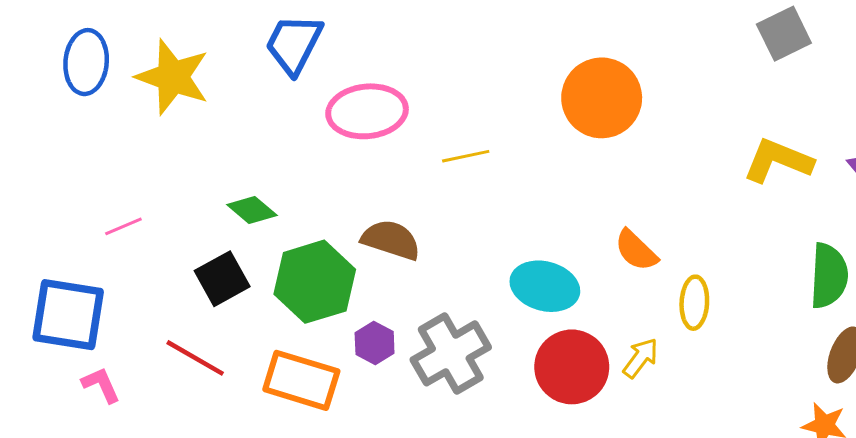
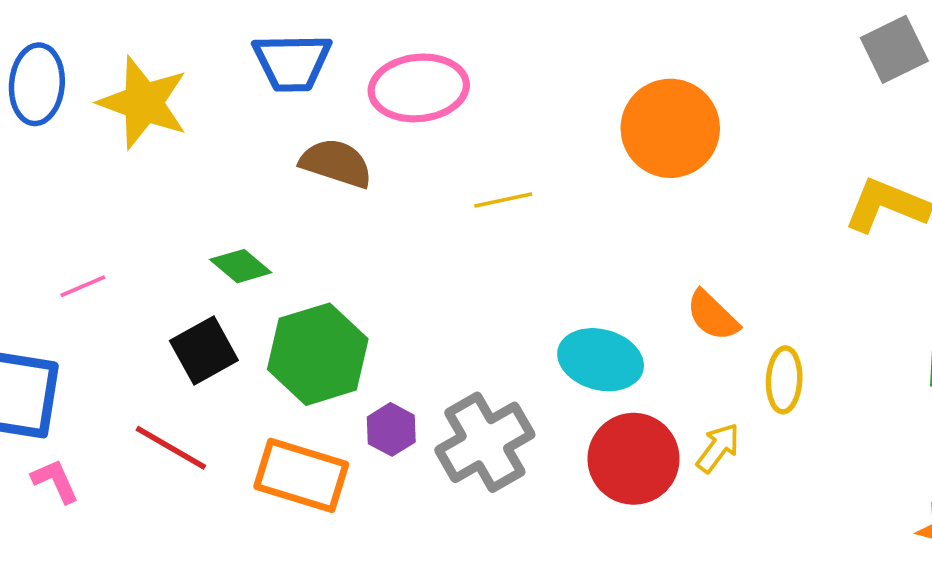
blue trapezoid: (294, 44) -> (292, 62), turned -118
pink ellipse: (367, 111) -> (419, 88), moved
brown semicircle: (391, 240) -> (336, 163), moved

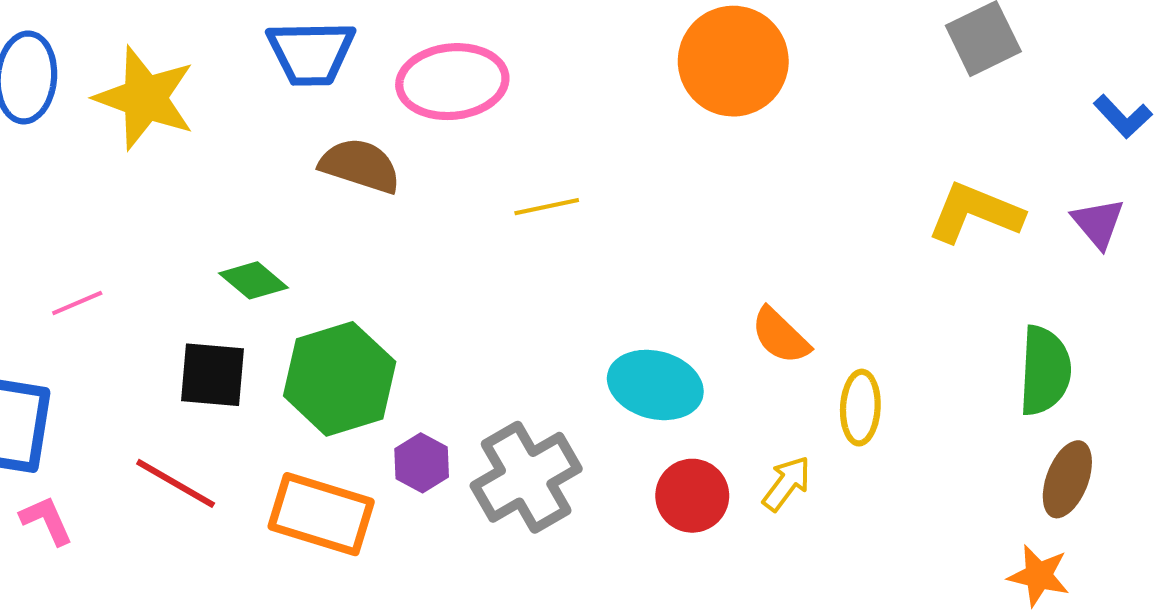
orange circle: (670, 128) -> (733, 61), moved
black square: (204, 350) -> (213, 375), turned 34
red circle: (634, 459) -> (692, 496), size x0.7

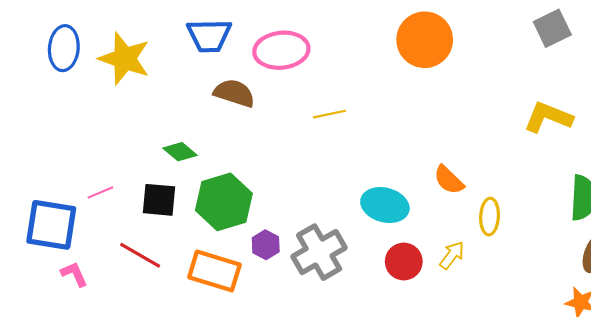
pink line: (77, 303) -> (100, 192), moved

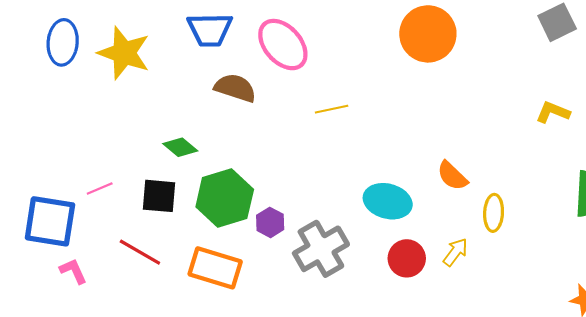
pink ellipse: (281, 50) -> (283, 45), turned 54
yellow L-shape: (548, 117) -> (553, 112), size x0.7
purple hexagon: (266, 245) -> (270, 222), moved

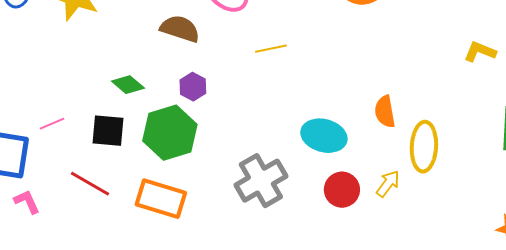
orange semicircle: (452, 176) -> (385, 112), turned 36
yellow ellipse: (494, 213) -> (424, 147), size x1.4
purple hexagon: (270, 222) -> (193, 87), moved

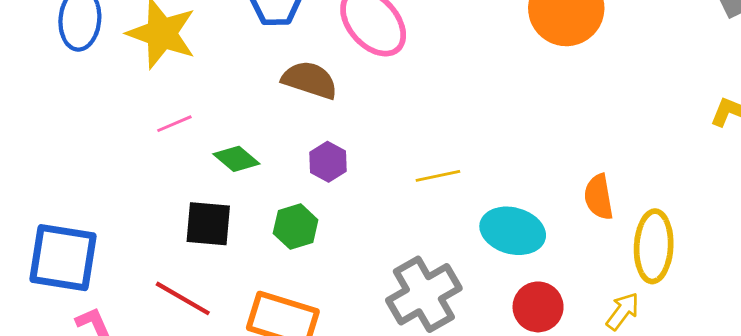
yellow line: (271, 49) -> (438, 176), moved
pink line: (52, 124) -> (174, 124), moved
green hexagon: (170, 133) -> (296, 227), size x0.6
yellow arrow: (388, 184) -> (623, 311), moved

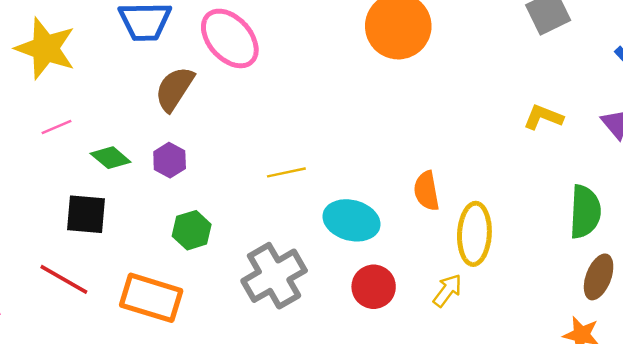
brown semicircle: (310, 80) -> (174, 89), turned -75
purple hexagon: (328, 162) -> (170, 160), moved
green hexagon: (296, 227) -> (192, 230), moved

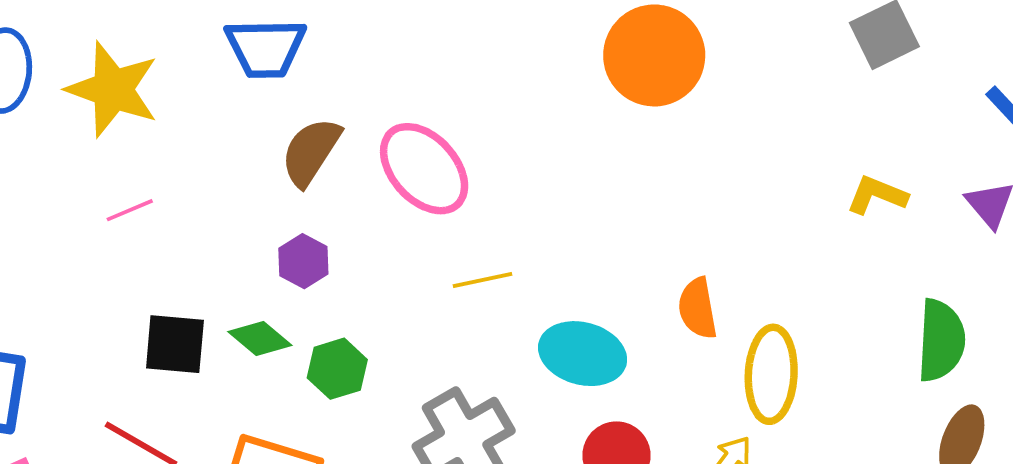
pink ellipse: (230, 38) -> (424, 169), moved
green diamond: (111, 158) -> (260, 338), moved

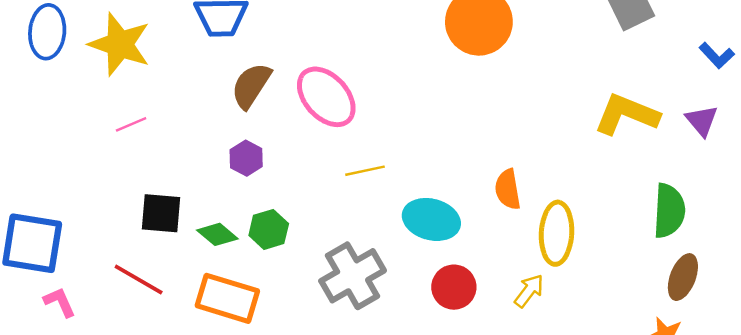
yellow L-shape: (877, 195) -> (627, 114), size x1.6
green diamond: (260, 338) -> (217, 234), moved

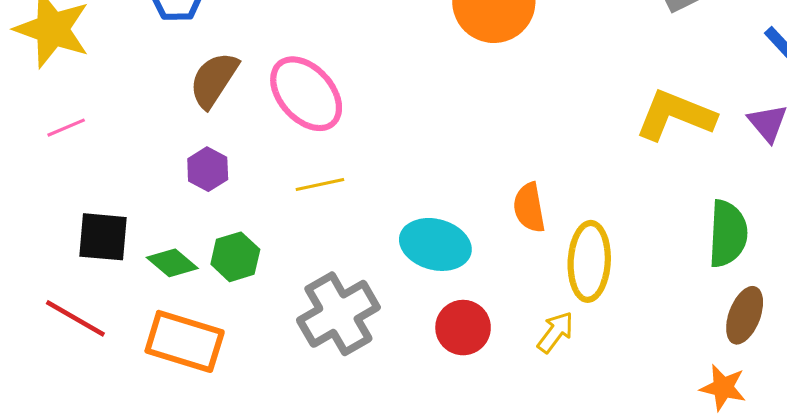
yellow line: (365, 171) -> (320, 184), moved

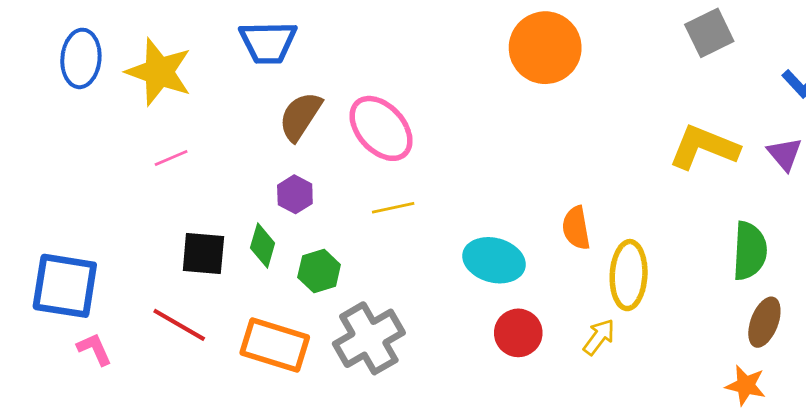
green diamond: (172, 263) -> (263, 245), moved, turned 66
gray cross: (338, 314) -> (369, 338), moved

